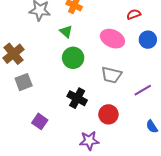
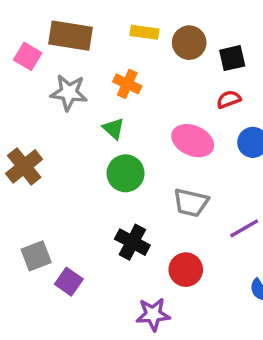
gray square: (24, 82) -> (36, 256), moved

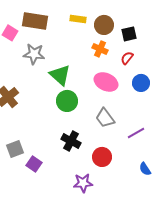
orange cross: (127, 84) -> (100, 49), moved
red semicircle: (229, 99) -> (127, 58), turned -32
green triangle: (114, 129) -> (60, 75), size x1.6
gray trapezoid: (191, 203) -> (105, 118), turned 40

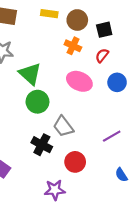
gray trapezoid: (105, 118) -> (63, 126), moved

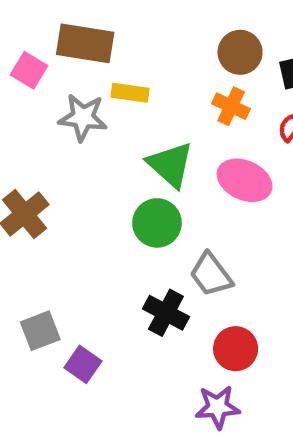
yellow rectangle: (49, 14) -> (130, 93), moved
green triangle: (30, 74) -> (170, 165), moved
purple star: (55, 190) -> (218, 407), moved

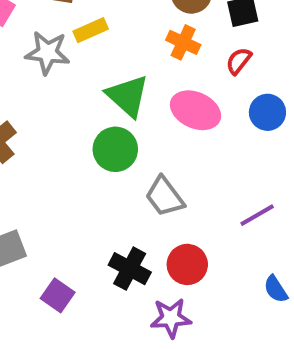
yellow rectangle: (130, 93) -> (91, 30), turned -32
black cross: (166, 313) -> (130, 269), moved
purple square: (83, 364) -> (58, 295), moved

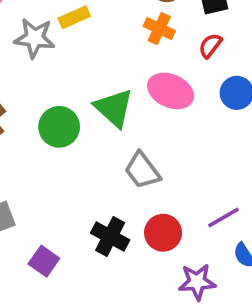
green triangle: (128, 96) -> (114, 108), moved
green circle: (115, 149) -> (59, 127), moved
purple line: (257, 215) -> (224, 218), moved
purple star: (171, 318) -> (197, 282), moved

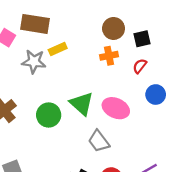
orange cross: (159, 29) -> (109, 56), turned -36
pink ellipse: (171, 91) -> (116, 108), moved

